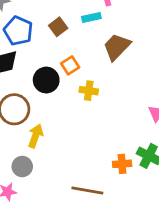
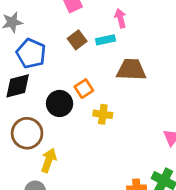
brown square: (58, 27) -> (77, 40), moved
brown trapezoid: (117, 47) -> (131, 70), turned 48

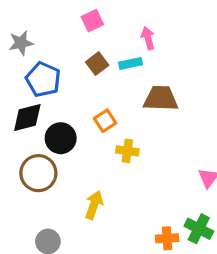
black circle: (60, 103) -> (61, 138), moved
yellow arrow: (49, 160) -> (94, 205), moved

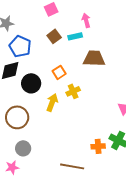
yellow cross: (127, 151) -> (73, 91), turned -32
brown circle: (38, 173) -> (17, 117), moved
yellow arrow: (94, 205) -> (52, 102), moved

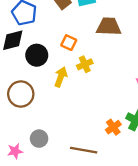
orange square: (59, 72) -> (69, 43), turned -32
orange cross: (98, 146) -> (113, 127), turned -32
gray circle: (23, 148) -> (39, 139), moved

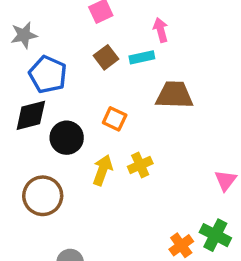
yellow cross: (85, 64) -> (140, 165), moved

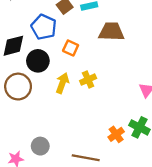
blue pentagon: (48, 74) -> (44, 27), moved
brown circle: (43, 196) -> (18, 87), moved

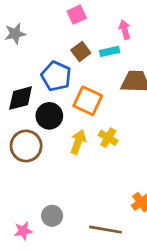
orange square: (71, 48) -> (88, 101), size x1.5
yellow cross: (88, 80) -> (108, 138), turned -35

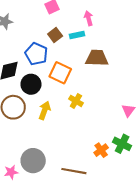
yellow arrow: (78, 142) -> (45, 110), moved
gray circle: (52, 216) -> (33, 161), size x1.5

